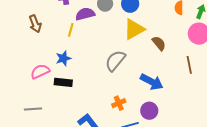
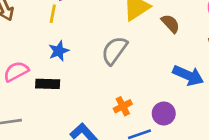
blue star: (63, 58) -> (59, 51), moved
blue arrow: (152, 82) -> (188, 75), moved

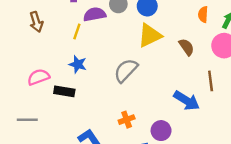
brown semicircle: (170, 24) -> (187, 47), moved
blue star: (59, 51) -> (78, 64), turned 30

